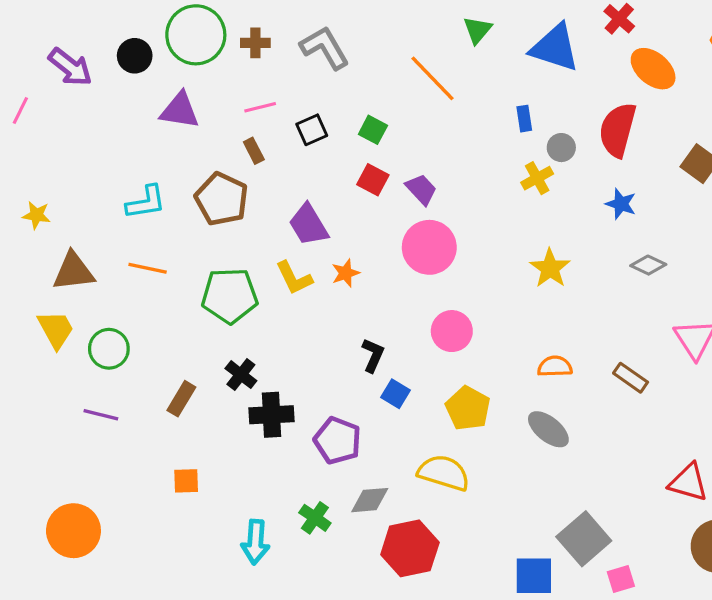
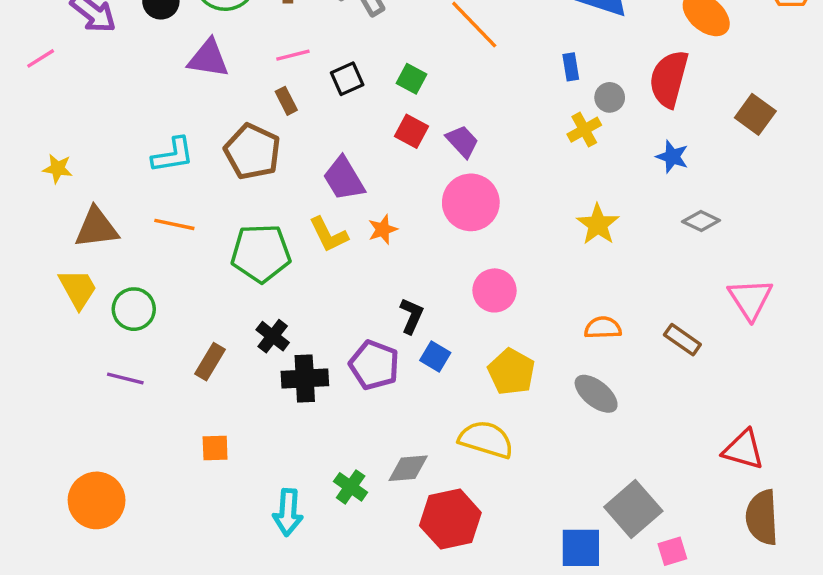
pink line: (20, 110) -> (41, 58), turned 32
purple pentagon: (338, 441) -> (374, 365), moved

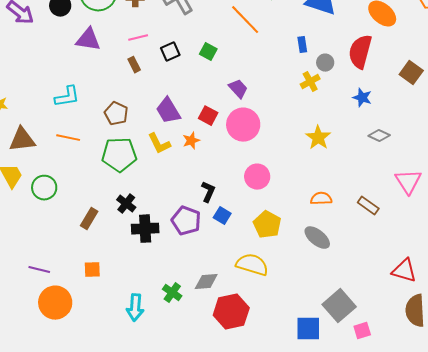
red square: (412, 131) -> (208, 116), moved
brown pentagon: (252, 152) -> (116, 114), moved, size x0.7
purple line: (125, 379) -> (39, 270), moved
orange circle: (97, 500) -> (55, 303), moved

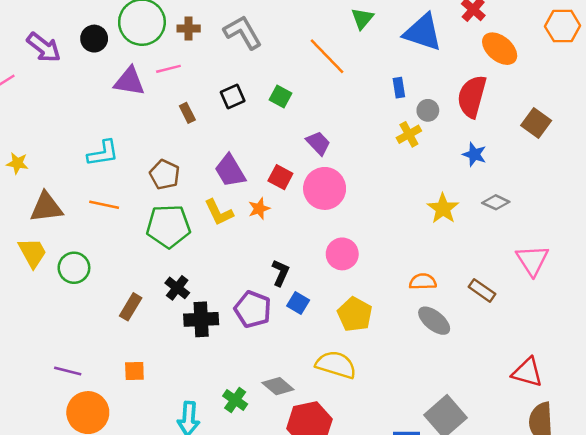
pink line: (138, 38) -> (168, 69), moved
yellow star: (318, 138) -> (443, 209), moved
gray ellipse: (317, 238) -> (434, 321), moved
gray diamond: (206, 282) -> (278, 386), turned 45

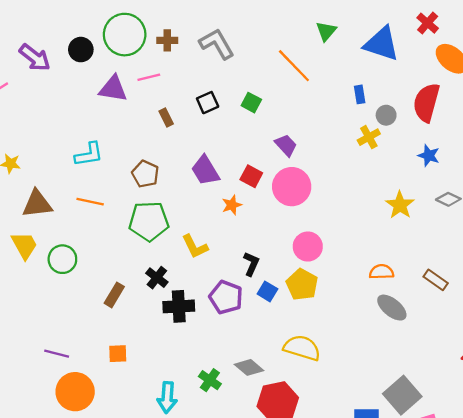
yellow L-shape: (219, 212) -> (195, 247), moved
yellow pentagon: (355, 314) -> (302, 285), moved

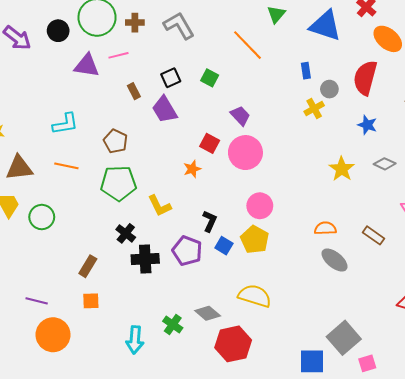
purple trapezoid: (205, 170) -> (165, 110), moved
brown rectangle: (114, 295) -> (88, 266), moved

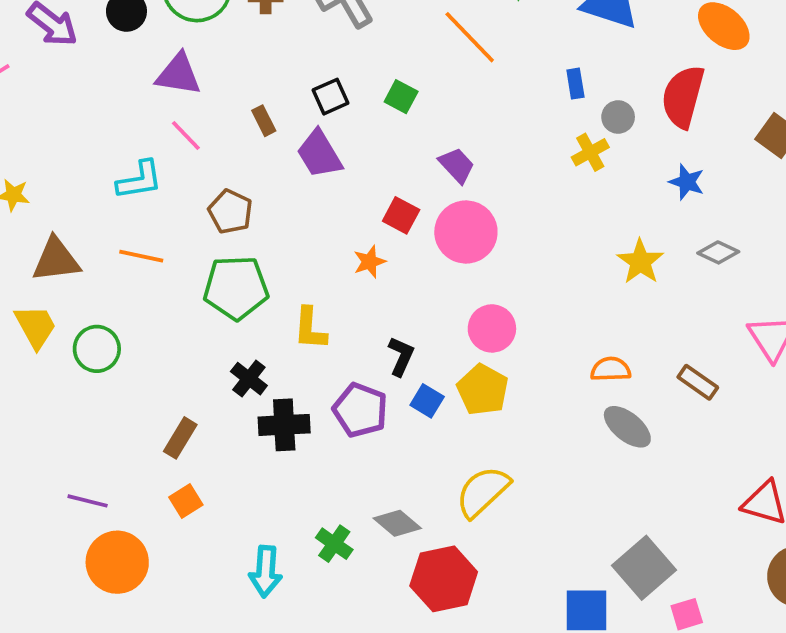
pink line: (119, 55) -> (186, 136), moved, turned 60
yellow L-shape: (159, 206) -> (310, 328), turned 30
yellow semicircle: (255, 296) -> (483, 492), turned -60
orange square: (91, 301) -> (186, 501), turned -30

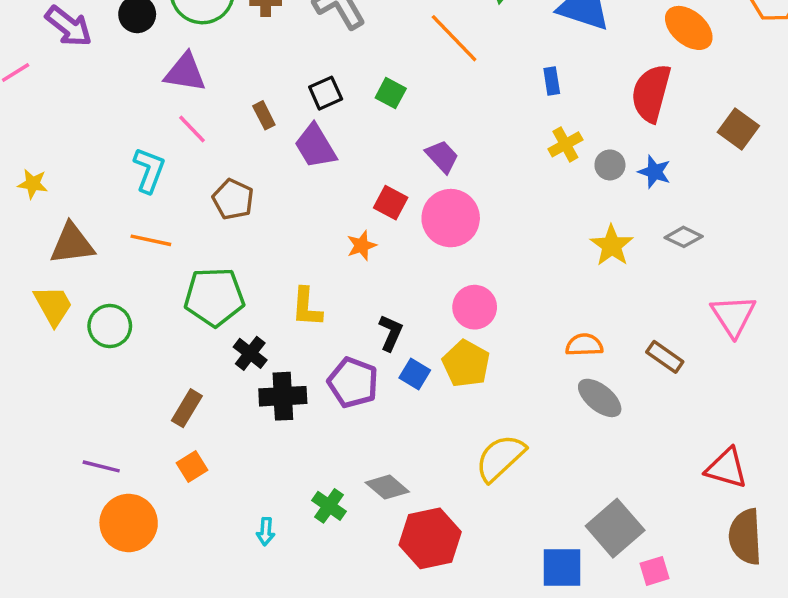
gray circle: (618, 117) -> (610, 165), moved
cyan L-shape: (139, 180) -> (149, 170), turned -60
green pentagon: (236, 288) -> (214, 297), moved
yellow semicircle: (483, 492) -> (500, 458), moved
cyan arrow: (266, 571) -> (266, 532), size x0.6

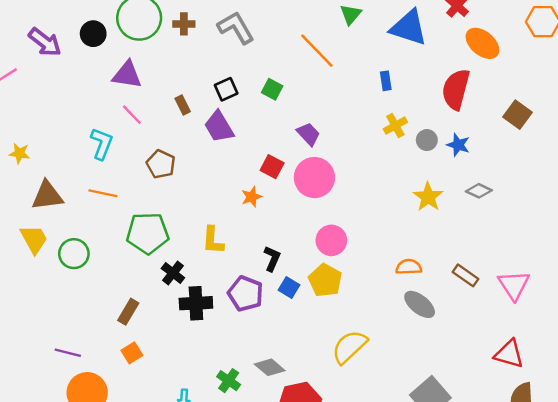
pink triangle: (733, 316) -> (514, 285), moved

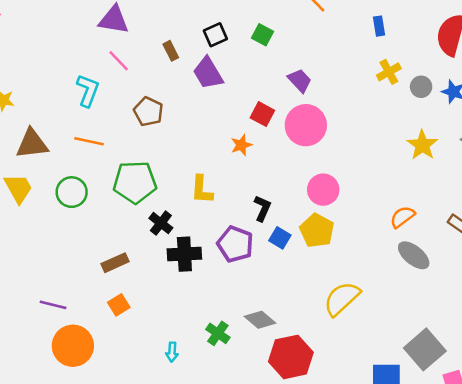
green circle: (74, 254) -> (72, 192), moved
orange semicircle: (409, 267) -> (402, 217), turned -35
brown rectangle: (128, 312) -> (115, 263), turned 35

